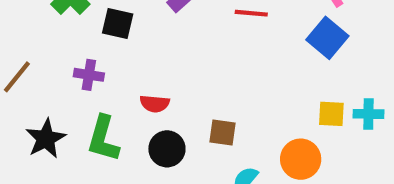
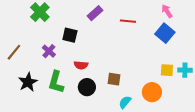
black square: (118, 23) -> (70, 35), moved
purple cross: (89, 75) -> (49, 51), turned 32

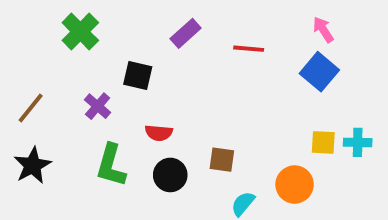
black star: (28, 82) -> (33, 165), moved

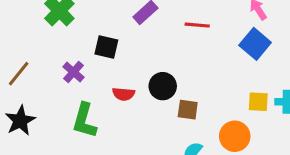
brown square: (222, 160) -> (188, 110), moved
black circle: (170, 175) -> (163, 86), moved

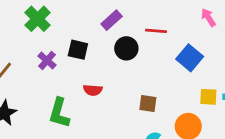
blue square: (255, 44) -> (190, 58), moved
purple cross: (73, 72) -> (47, 60), moved
black circle: (163, 86) -> (126, 48), moved

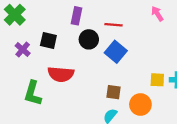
purple rectangle: (112, 20) -> (76, 16), turned -36
blue square: (190, 58) -> (116, 52), moved
red semicircle: (93, 90) -> (61, 74), size x1.6
brown square: (148, 103) -> (114, 92), moved

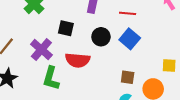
black circle: (89, 39) -> (101, 37), moved
purple cross: (23, 49) -> (41, 50), moved, size x1.5

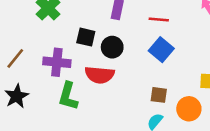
black circle: (101, 37) -> (112, 47), moved
purple cross: (41, 50) -> (57, 62), turned -35

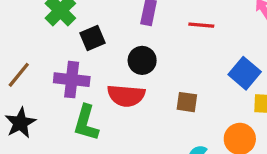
black square: (86, 37) -> (92, 38), moved, turned -36
blue square: (161, 50) -> (245, 73), moved
brown square: (159, 95) -> (187, 102), moved

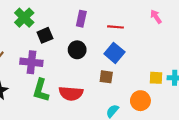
blue square: (245, 73) -> (114, 53), moved
red semicircle: (126, 96) -> (71, 93), moved

